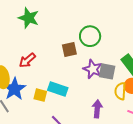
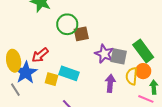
green circle: (90, 36) -> (67, 24), moved
red arrow: (27, 60) -> (40, 55), moved
purple arrow: (97, 109) -> (110, 83), moved

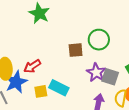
green circle: (67, 24) -> (99, 40), moved
yellow square: (52, 79) -> (41, 91), turned -32

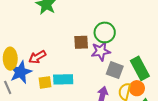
purple star: (96, 73) -> (101, 51), moved, turned 30
cyan rectangle: (59, 88) -> (63, 79), turned -30

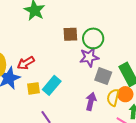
brown square: (81, 42) -> (70, 34), moved
cyan rectangle: (63, 79) -> (52, 85), turned -48

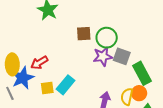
gray square: (103, 76) -> (122, 56), moved

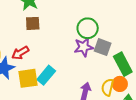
brown square: (84, 34) -> (33, 23), moved
yellow square: (47, 88) -> (28, 78), size x1.5

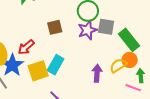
brown square: (33, 23) -> (55, 27), moved
yellow semicircle: (108, 87) -> (118, 65), turned 54

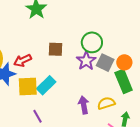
purple star: (87, 30) -> (86, 61), turned -30
orange circle: (130, 60) -> (124, 62), moved
purple arrow: (97, 73) -> (84, 105), turned -30

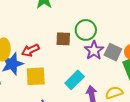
green circle: (92, 42) -> (86, 30), moved
cyan rectangle: (46, 85) -> (75, 80), moved

